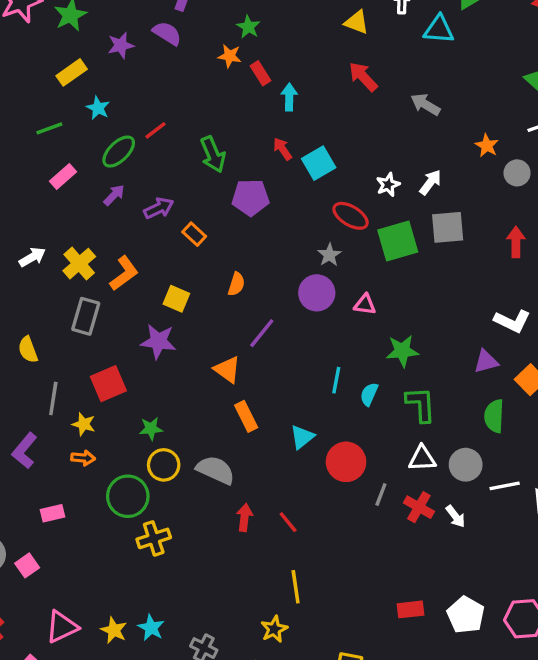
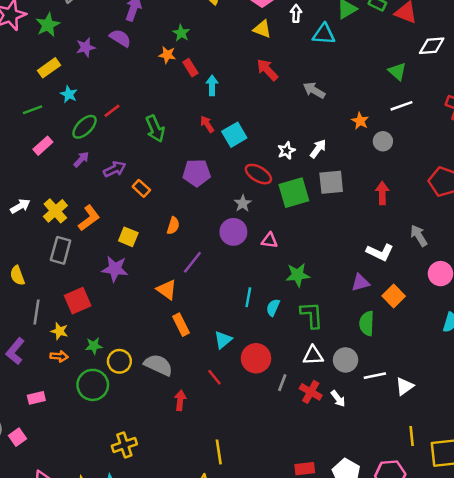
purple pentagon: (251, 197) -> (197, 173), moved
green star: (151, 429) -> (94, 346), moved
red line: (288, 522) -> (214, 377), moved
yellow cross: (154, 538) -> (124, 445), moved

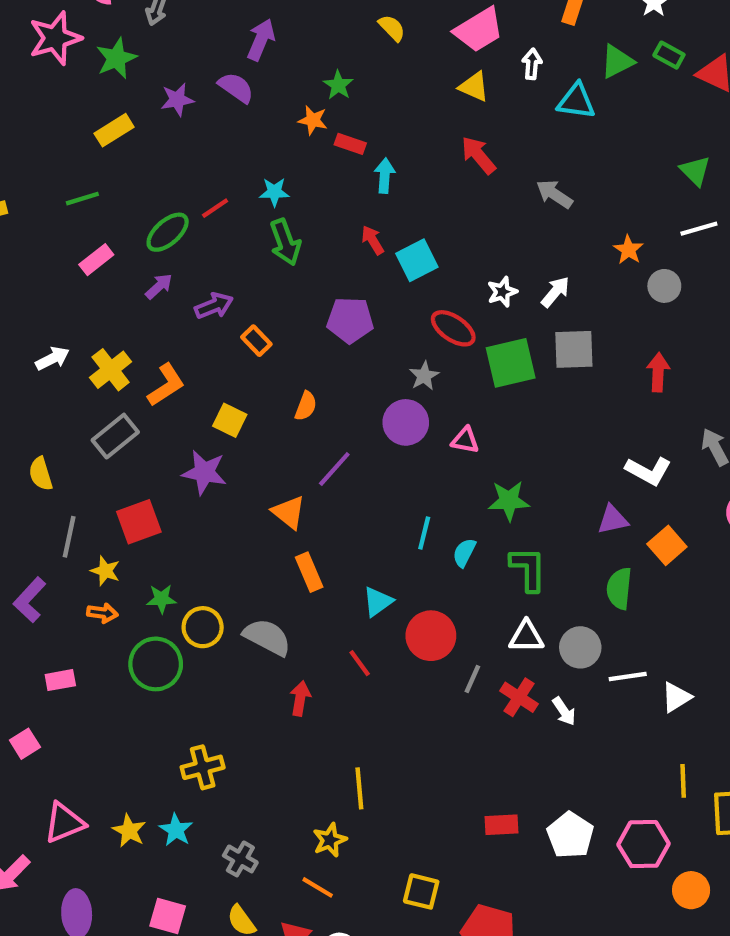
red rectangle: (190, 68) -> (350, 144), turned -42
cyan star: (69, 94) -> (274, 192), moved, turned -30
gray rectangle: (61, 250) -> (115, 436), turned 32

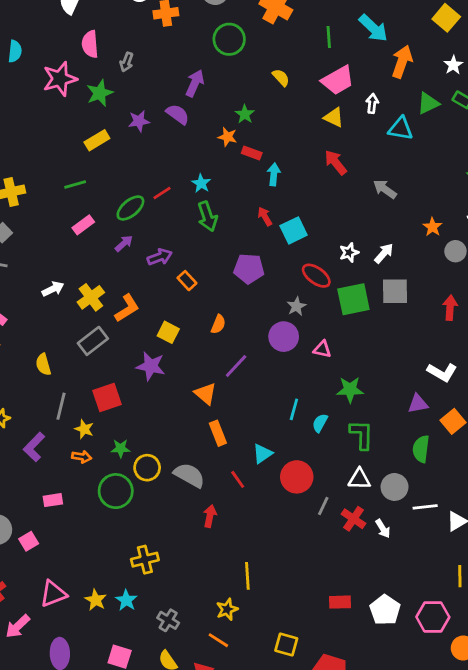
cyan star: (274, 192) -> (201, 183), turned 30
red line: (360, 663) -> (238, 479), moved

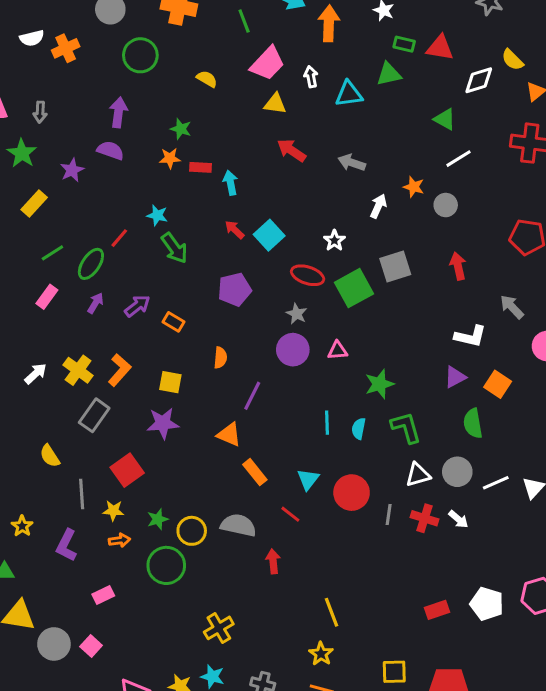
green triangle: (428, 103) -> (389, 74), moved, turned 30
green line: (75, 185) -> (52, 253), moved
white arrow: (384, 253) -> (378, 206), moved

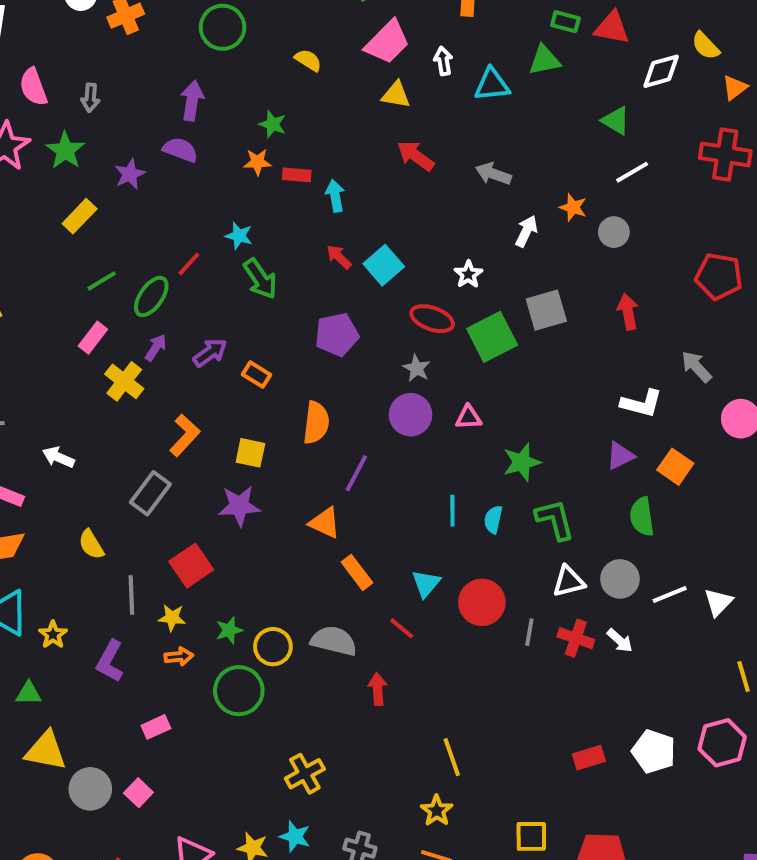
orange semicircle: (220, 358) -> (316, 423), size x1.5
yellow cross: (78, 370) -> (124, 381), moved
white arrow: (36, 374) -> (58, 457), moved, turned -115

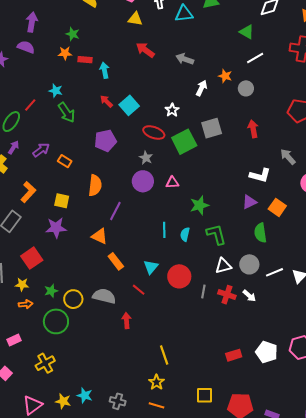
yellow cross: (305, 774) -> (45, 363), moved

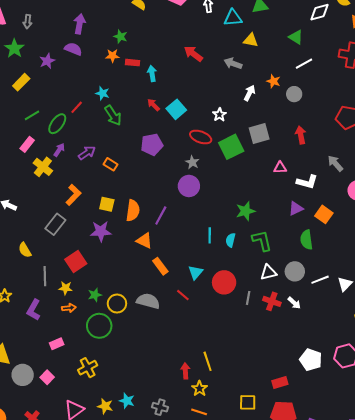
yellow triangle: (135, 19) -> (251, 40), moved
pink triangle: (172, 183) -> (280, 168), moved
orange semicircle: (95, 185) -> (133, 211), moved
red arrow: (126, 321) -> (185, 371), moved
red rectangle: (234, 355) -> (280, 383), moved

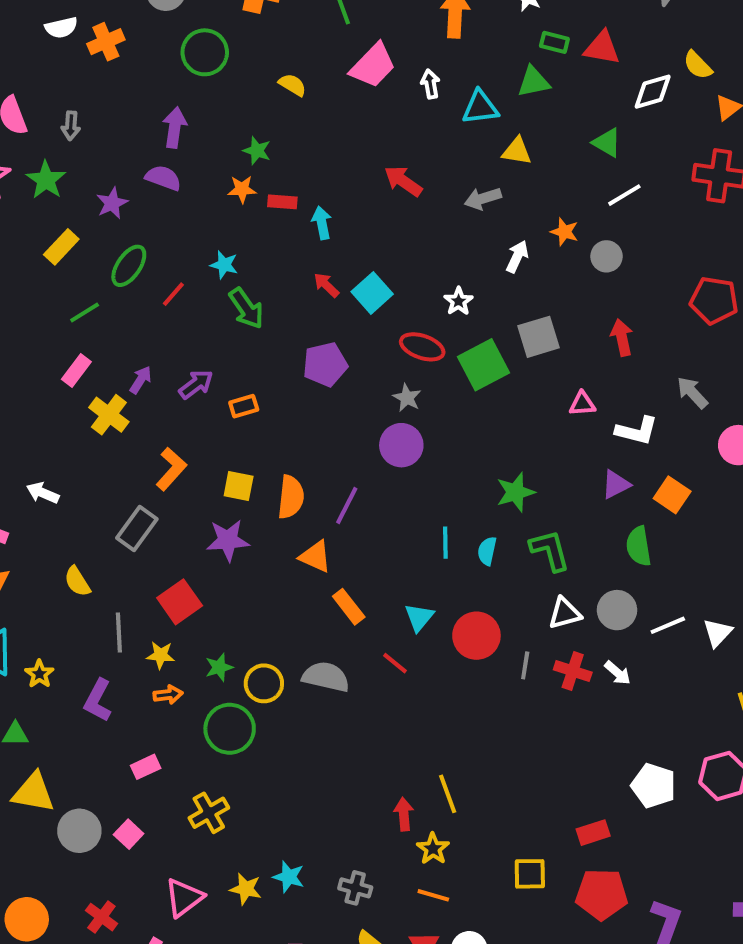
gray arrow: (233, 63) -> (483, 198), turned -36
green ellipse: (57, 124) -> (129, 266), moved
orange rectangle: (110, 164) -> (244, 406), turned -48

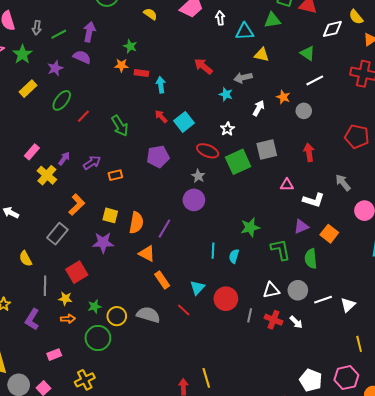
cyan star: (224, 265) -> (226, 94), moved
green line: (85, 313) -> (59, 34), moved
green L-shape: (550, 550) -> (280, 250), moved

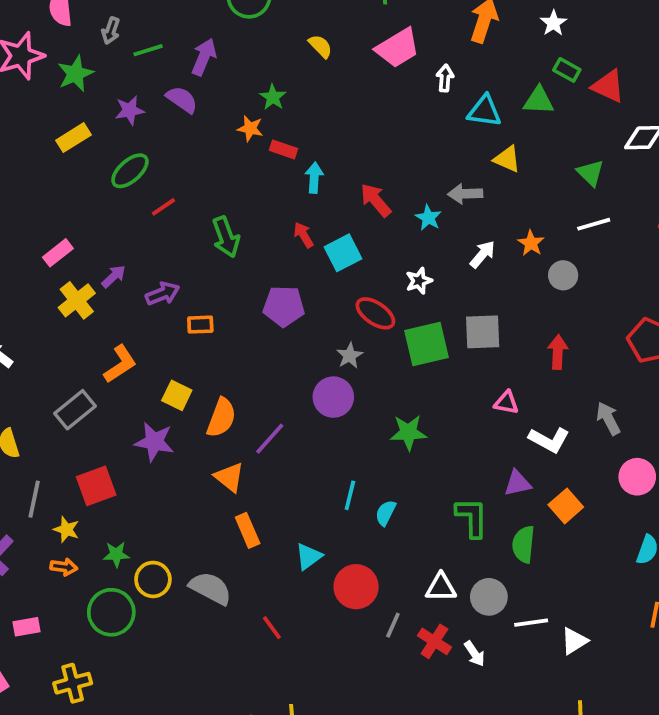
red arrow: (203, 66) -> (376, 200), moved
green star: (250, 227) -> (408, 432), moved
red line: (184, 310) -> (272, 628), moved

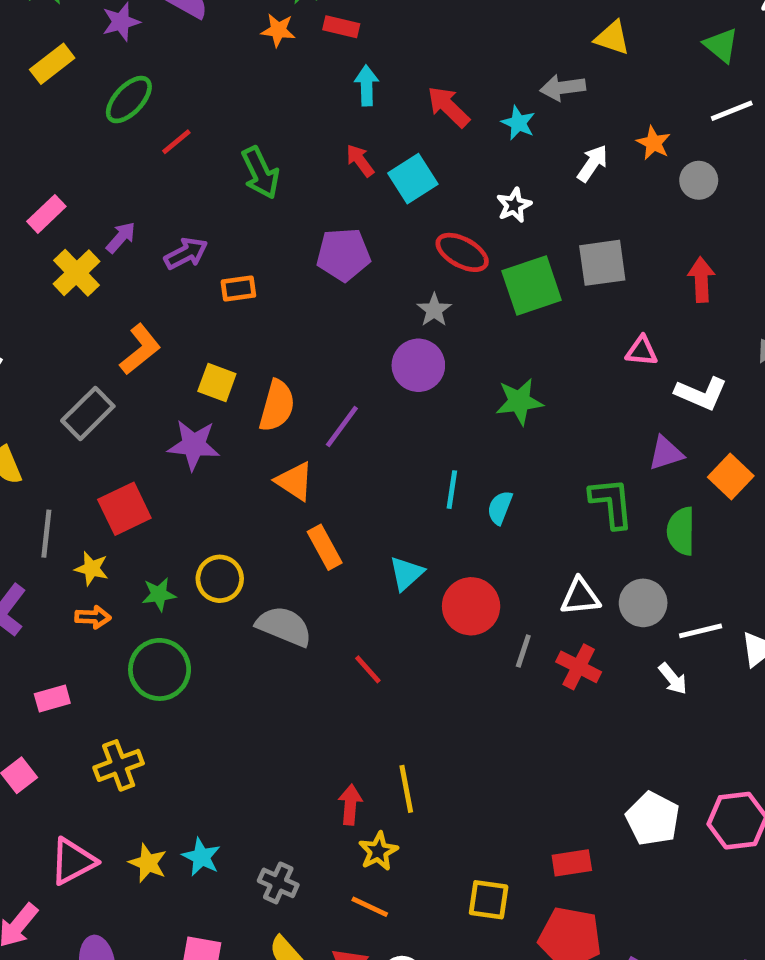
red rectangle: (284, 149) -> (341, 27), moved
yellow circle: (153, 579) -> (220, 579), moved
white arrow: (475, 654) -> (673, 679), moved

